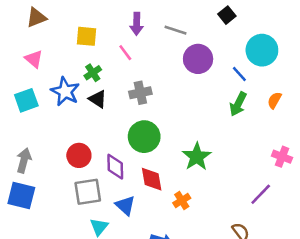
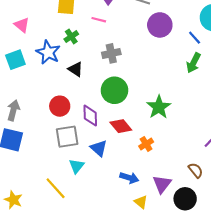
pink line: (125, 53) -> (99, 20), turned -40
black triangle: (98, 99) -> (76, 69), moved
red diamond: (152, 179) -> (121, 126), turned -30

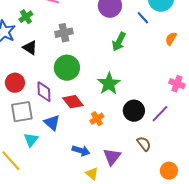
green arrow: (194, 63) -> (119, 42), moved
black circle: (185, 199) -> (134, 111), moved

